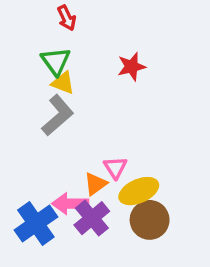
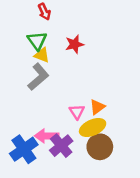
red star: (132, 67) -> (74, 44), moved
orange triangle: (95, 184) -> (97, 107), moved

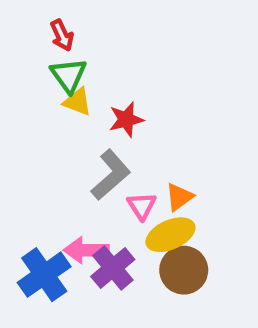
red arrow: (44, 12) -> (62, 35), moved
red star: (74, 44) -> (126, 119), moved
gray L-shape: (38, 77) -> (111, 175), moved

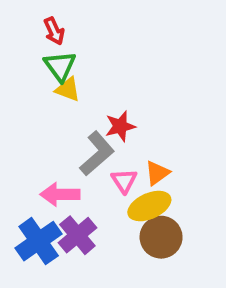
red star: (126, 119) -> (120, 126), moved
pink arrow: (86, 250) -> (60, 194), moved
purple cross: (113, 268) -> (77, 235), moved

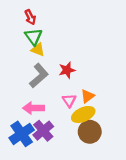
gray L-shape: (97, 154) -> (39, 76), moved

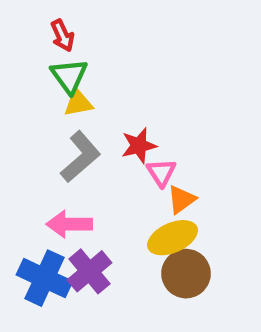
yellow triangle: (38, 50) -> (78, 103), turned -32
pink triangle: (69, 100) -> (161, 173), moved
blue cross: (22, 134) -> (45, 278), turned -30

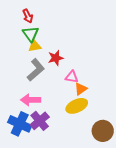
red star: (139, 146) -> (56, 58), moved
pink triangle: (161, 173) -> (72, 77), turned -48
brown circle: (186, 274) -> (103, 131), moved

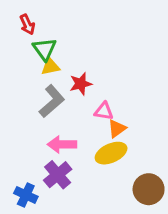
red arrow: (28, 16) -> (27, 25), moved
pink arrow: (31, 100) -> (62, 144), moved
blue cross: (20, 124) -> (26, 195), moved, size x0.7

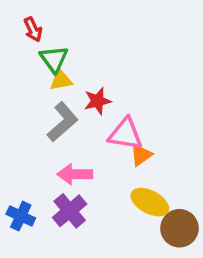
pink triangle: (104, 111) -> (125, 134), size x1.5
yellow ellipse: (111, 153) -> (150, 202), moved, turned 52
blue cross: (26, 195) -> (21, 216), moved

